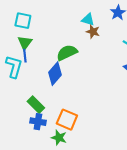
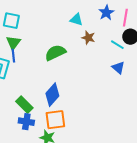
brown star: (93, 32) -> (88, 38), moved
blue diamond: (55, 74) -> (52, 95), moved
orange square: (67, 120) -> (55, 120), turned -30

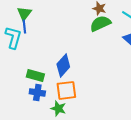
green semicircle: (55, 53) -> (100, 23), moved
green rectangle: (24, 105) -> (35, 75), turned -30

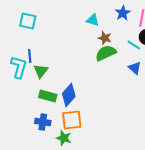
green triangle: (24, 13) -> (41, 71), moved
green rectangle: (35, 75) -> (48, 96), moved

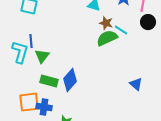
cyan line: (134, 45) -> (121, 30), moved
blue triangle: (135, 68) -> (136, 84), moved
orange square: (72, 120) -> (29, 102), moved

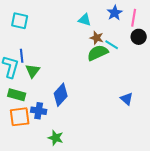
green rectangle: (49, 81) -> (17, 95), moved
blue cross: (44, 107) -> (39, 111), moved

